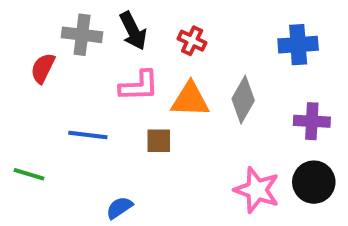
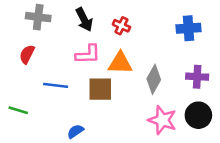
gray cross: (82, 35) -> (38, 17), moved
red semicircle: (43, 68) -> (27, 54), moved
gray diamond: (243, 100) -> (154, 79), moved
brown square: (159, 141) -> (100, 89), size x1.5

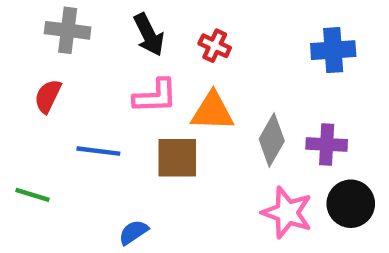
purple cross: (197, 77) -> (327, 144), moved

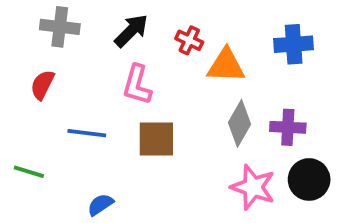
black arrow: (149, 35) -> (131, 31), turned -108
pink L-shape: (155, 96) -> (137, 85), turned 108
orange triangle: (212, 112) -> (226, 65), moved
blue semicircle: (133, 232) -> (100, 205), moved

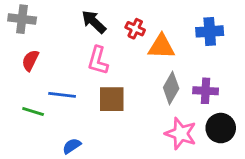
gray cross: (60, 27) -> (22, 19), moved
black arrow: (131, 31) -> (94, 22), turned -92
green line: (29, 172) -> (33, 111), moved

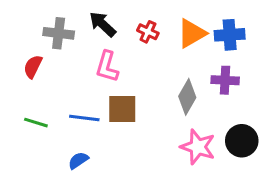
gray cross: (22, 19) -> (59, 33), moved
orange triangle: (161, 47) -> (192, 33), moved, turned -32
purple cross: (206, 91) -> (225, 80), moved
blue line: (62, 95) -> (84, 118), moved

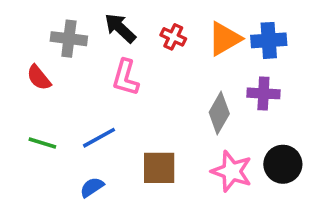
red semicircle: (33, 67) -> (39, 78), turned -65
brown square: (122, 109) -> (159, 168), moved
blue line: (84, 118) -> (99, 138), turned -36

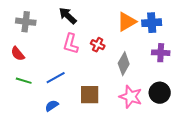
red cross: (173, 37) -> (98, 45), moved
gray cross: (69, 39) -> (26, 22), moved
red semicircle: (39, 78) -> (18, 54), moved
purple cross: (263, 93) -> (161, 53), moved

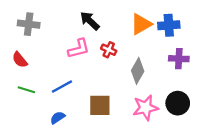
black arrow: (68, 16) -> (90, 21), moved
pink L-shape: (71, 44) -> (79, 49), turned -120
pink star: (131, 97) -> (145, 108), turned -30

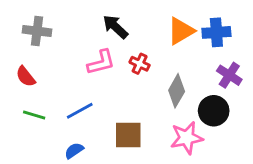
purple cross: (179, 59) -> (229, 75), turned 30
black circle: (178, 103) -> (214, 111), moved

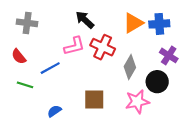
red cross: (140, 64) -> (103, 47), size x1.6
blue line: (80, 111) -> (50, 68), moved

